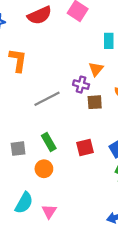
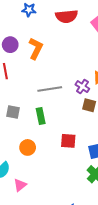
green rectangle: (49, 142) -> (41, 116), moved
gray square: (18, 149) -> (13, 112), moved

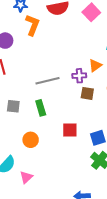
orange L-shape: (36, 48) -> (33, 25), moved
purple cross: (82, 87) -> (79, 76), turned -32

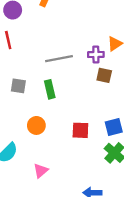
red square: (70, 130) -> (80, 130), moved
pink triangle: (26, 177) -> (41, 171), moved

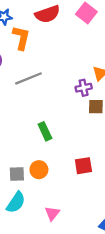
gray line: (59, 59) -> (28, 78), moved
gray square: (18, 86) -> (17, 174), moved

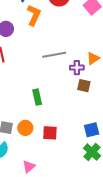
gray line: (28, 78) -> (54, 55), moved
red square: (83, 166) -> (50, 133), moved

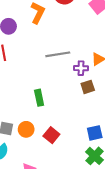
brown square: (84, 86) -> (88, 87), turned -32
red square: (50, 133) -> (51, 135), turned 35

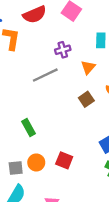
purple cross: (81, 68) -> (63, 50), moved
green rectangle: (39, 98) -> (29, 127), moved

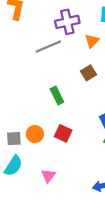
purple cross: (63, 50) -> (67, 22), size x1.5
green rectangle: (29, 127) -> (57, 95), moved

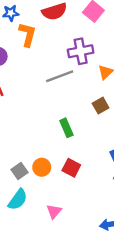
gray square: (14, 139) -> (20, 171), turned -35

